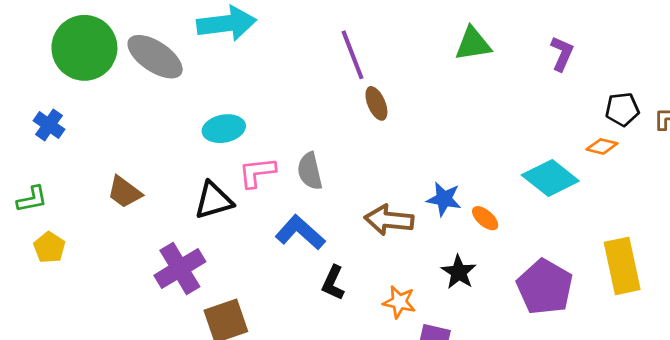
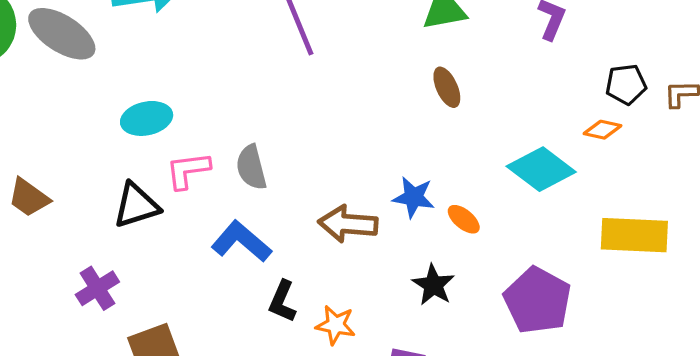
brown ellipse: (376, 103) -> (447, 87), moved
yellow rectangle: (622, 266) -> (634, 235), moved, turned -74
purple cross: (180, 269) -> (97, 288), size x0.7
orange star: (399, 302) -> (336, 325), moved

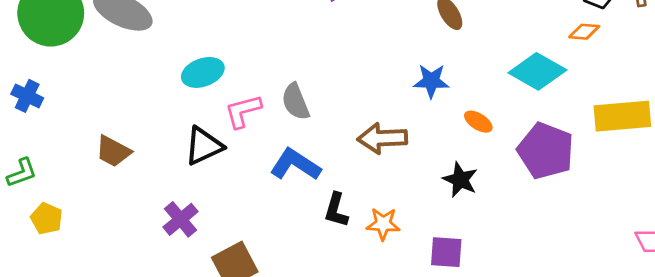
blue star: (414, 197) -> (431, 81), moved
purple pentagon: (538, 301) -> (546, 151), moved

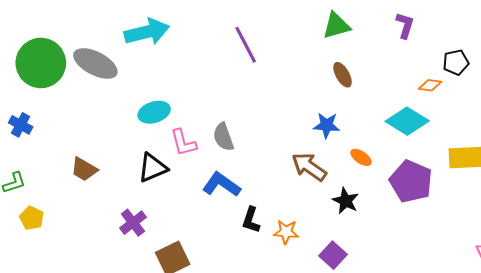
orange diamond: (584, 32) -> (430, 85), moved
pink L-shape: (243, 111) -> (183, 143), turned -92
brown arrow: (382, 138) -> (309, 167), moved, turned 36
purple square: (446, 252) -> (333, 255), turned 36

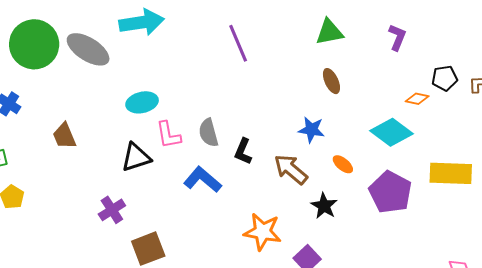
brown trapezoid: (84, 169) -> (64, 136), moved, turned 32
black L-shape: (251, 220) -> (243, 151), moved
orange star: (286, 232) -> (263, 232), size x1.5

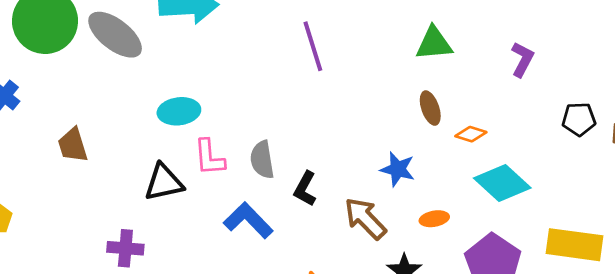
orange diamond: (417, 99) -> (471, 134), moved
orange ellipse: (343, 164) -> (434, 219), turned -55
purple cross: (112, 210) -> (125, 248), turned 32

